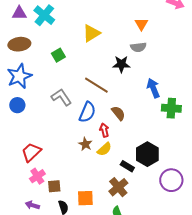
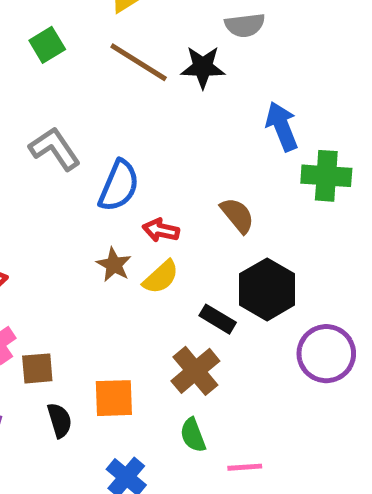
brown line: (96, 85) -> (139, 62), moved
brown semicircle: (118, 113) -> (237, 215), moved
red arrow: (104, 130) -> (161, 230), turned -64

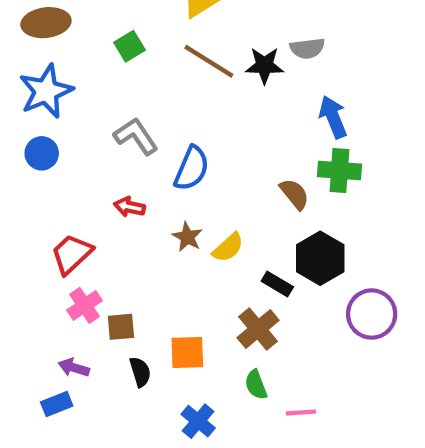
gray semicircle: (245, 25) -> (307, 48), moved
green cross: (326, 176) -> (339, 170), moved
red arrow: (161, 230) -> (130, 207), moved

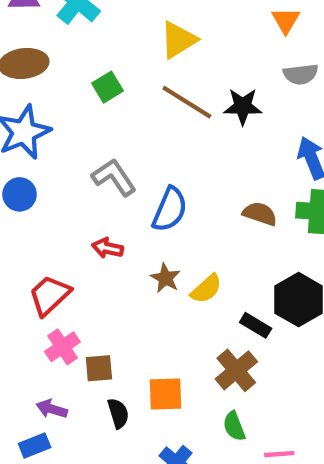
gray semicircle: (307, 48) -> (301, 74), moved
brown semicircle: (294, 194) -> (260, 214), moved, turned -32

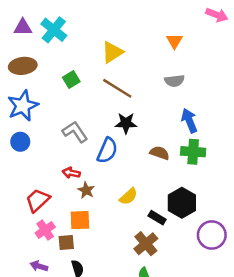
gray semicircle: (301, 74) -> (174, 81), moved
black star: (243, 106) -> (126, 123), moved
brown star: (165, 278) -> (86, 190), moved
orange square: (165, 394) -> (80, 220), moved

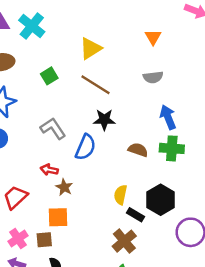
yellow semicircle: (128, 196) -> (121, 195), moved, turned 144
pink cross: (45, 230) -> (18, 239), moved

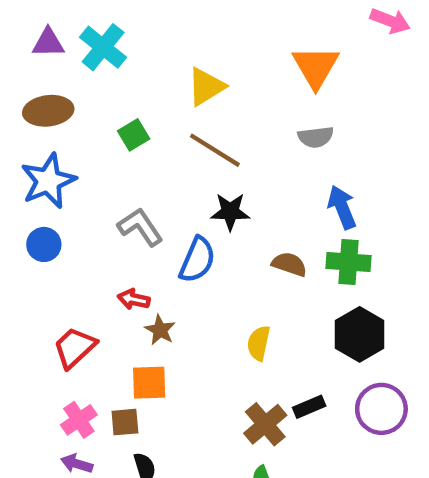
orange triangle: (153, 37) -> (316, 67), size x1.6
black hexagon: (161, 200) -> (360, 334), moved
black rectangle: (136, 215) -> (309, 407), moved, turned -54

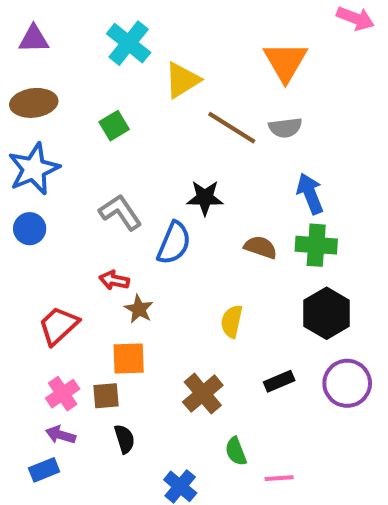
cyan cross: (103, 47) -> (129, 43), moved
brown line: (215, 150) -> (232, 128), moved
brown cross: (265, 424) -> (203, 394), moved

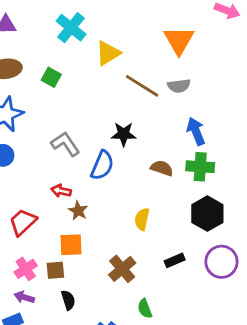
green square: (114, 126) -> (51, 77), moved, turned -30

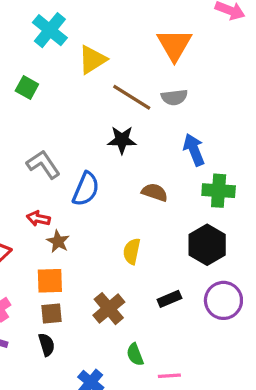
black star: (124, 134) -> (122, 140), moved
green cross: (200, 167) -> (219, 191), moved
brown square: (55, 270) -> (51, 314), moved

